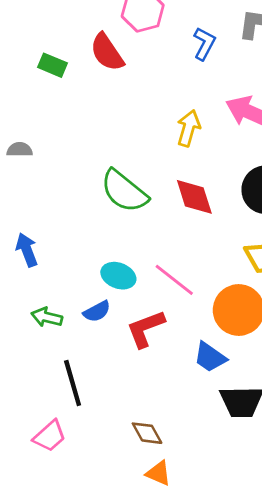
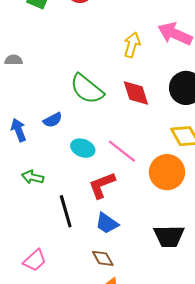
blue semicircle: (97, 311) -> (53, 120), moved
blue trapezoid: (210, 357) -> (107, 223), moved
black line: (73, 383) -> (66, 211), moved

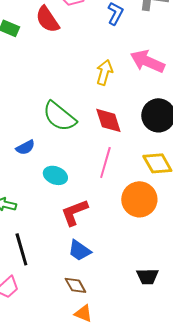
pink line: (122, 151) -> (105, 162), moved, turned 68
black line: (66, 211) -> (21, 249), moved
black trapezoid: (169, 236) -> (147, 276), moved, size x0.7

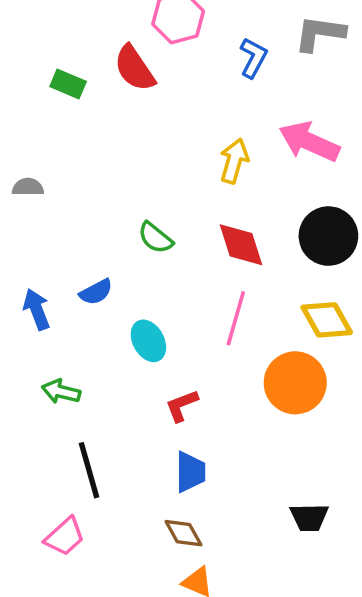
green semicircle: (59, 116) -> (155, 238), size x0.6
cyan ellipse: (55, 175) -> (148, 341), turned 40
red L-shape: (74, 212) -> (182, 406), size x0.7
blue trapezoid: (79, 250) -> (190, 472), turned -125

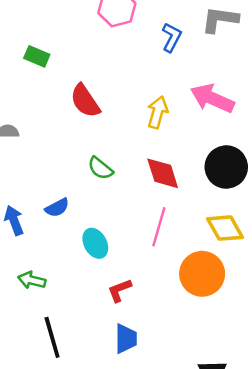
red semicircle: (134, 68) -> (85, 101), moved

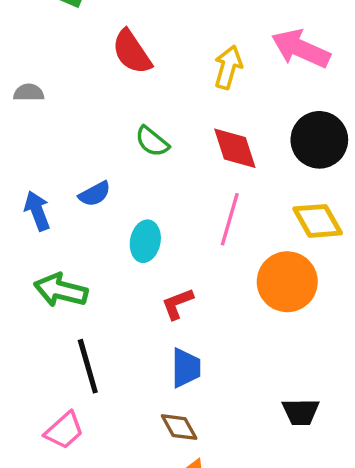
cyan ellipse: (95, 243) -> (145, 241), turned 40
green arrow: (32, 280) -> (61, 290), size x1.4

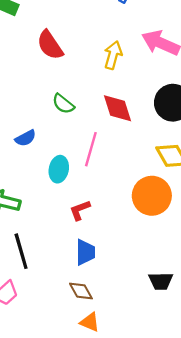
pink line: (230, 219) -> (91, 149), moved

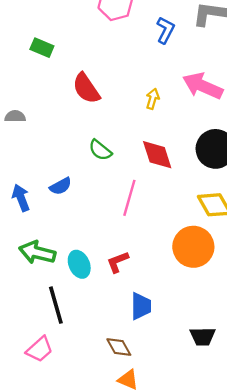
yellow arrow: (113, 55) -> (153, 99), size x0.7
cyan ellipse: (59, 169) -> (79, 264), moved, turned -35
blue trapezoid: (85, 252) -> (141, 306), moved

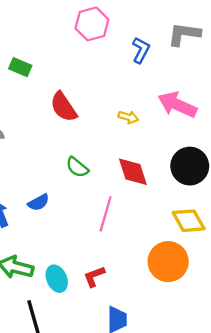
yellow arrow: (153, 99) -> (128, 117), turned 90

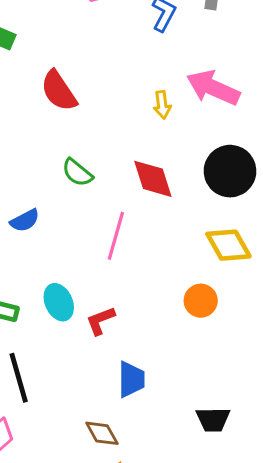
yellow arrow: (128, 117) -> (162, 105), moved, turned 66
orange circle: (168, 262) -> (201, 301), size x0.6
cyan ellipse: (57, 279) -> (59, 302), moved

